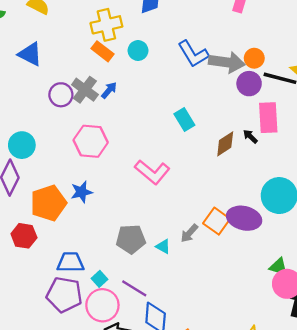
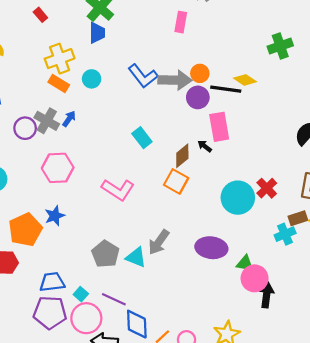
purple ellipse: (244, 218) -> (211, 248), moved
orange square: (217, 221) -> (176, 181), moved
gray arrow: (189, 233) -> (159, 242), size x1.4
gray pentagon: (131, 239) -> (105, 254), turned -30
cyan triangle: (163, 246) -> (136, 257), size x1.5

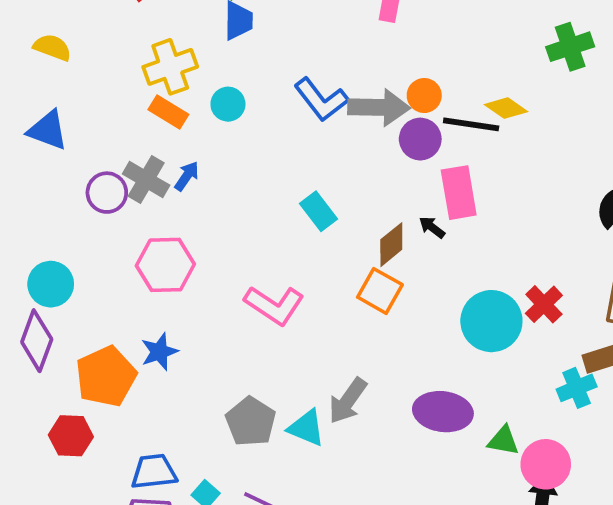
pink circle: (255, 278) -> (546, 464), moved

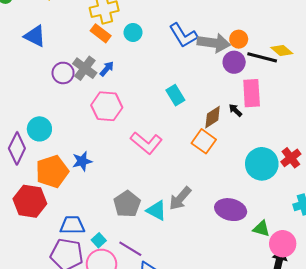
pink hexagon: (165, 265) -> (107, 106), moved
cyan circle: (51, 284) -> (39, 129), moved
red hexagon: (71, 436) -> (30, 201), size x1.4

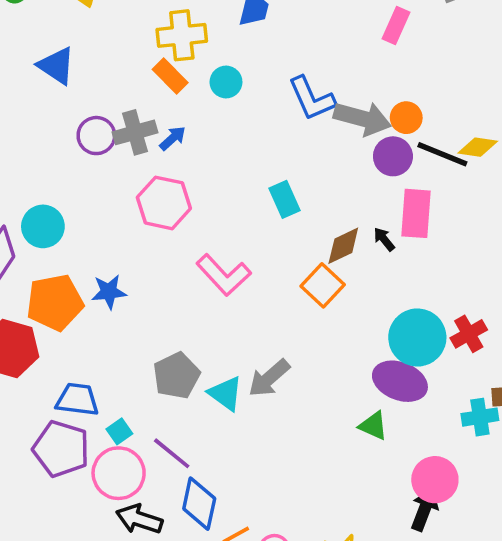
yellow diamond: (282, 51) -> (478, 147), turned -40
gray cross: (85, 68) -> (135, 132), turned 30
purple ellipse: (231, 210) -> (400, 381), moved
green triangle: (261, 229) -> (373, 426), moved

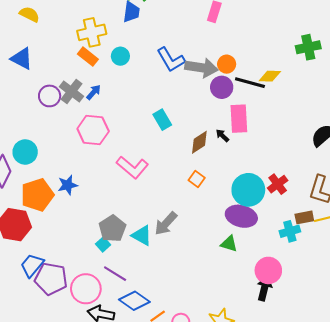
gray cross: (135, 132) -> (72, 91), turned -30
orange square: (323, 285) -> (197, 179), moved, size x0.7
blue trapezoid: (77, 400) -> (32, 265), moved, turned -50
cyan square: (119, 431) -> (103, 244), moved
blue diamond: (199, 504) -> (134, 301), turned -60

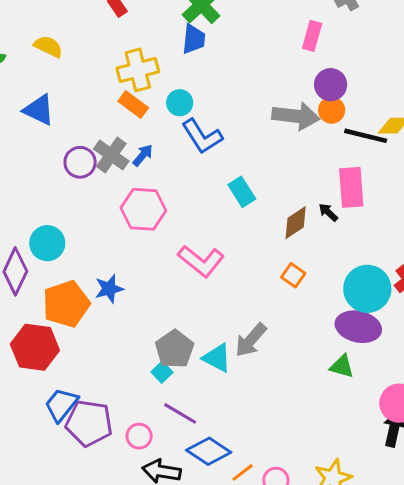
blue L-shape: (171, 60) -> (202, 136), moved
purple circle: (222, 87) -> (331, 85), moved
pink circle: (86, 289) -> (139, 436), size x0.6

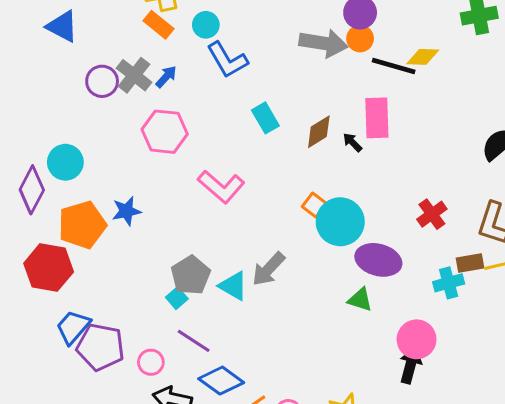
brown diamond: (296, 223) -> (319, 132), moved
cyan circle: (367, 289) -> (340, 222), moved

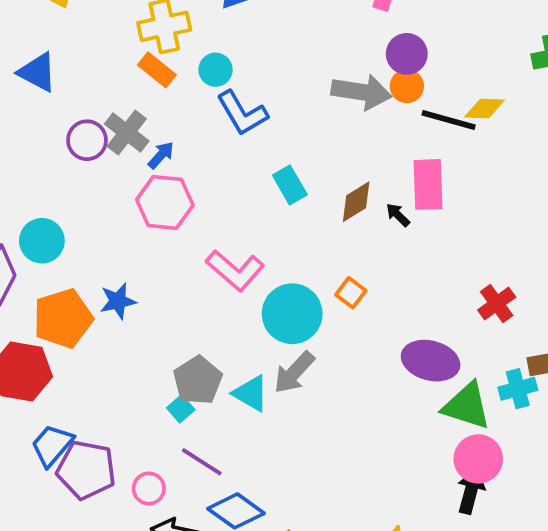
blue arrow: (166, 77) -> (161, 155), moved
cyan circle: (340, 222) -> (292, 314), moved
green triangle: (360, 300) -> (467, 406), moved, size x1.6

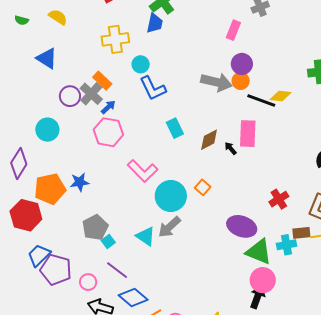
orange rectangle: (157, 70) -> (102, 81), moved
cyan circle: (42, 241) -> (47, 130), moved
gray pentagon: (198, 380) -> (95, 227), moved

